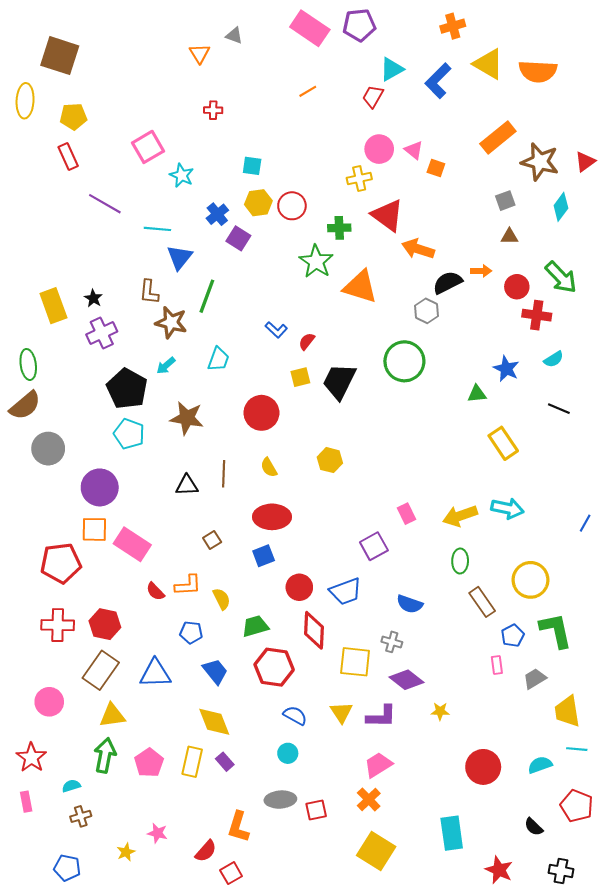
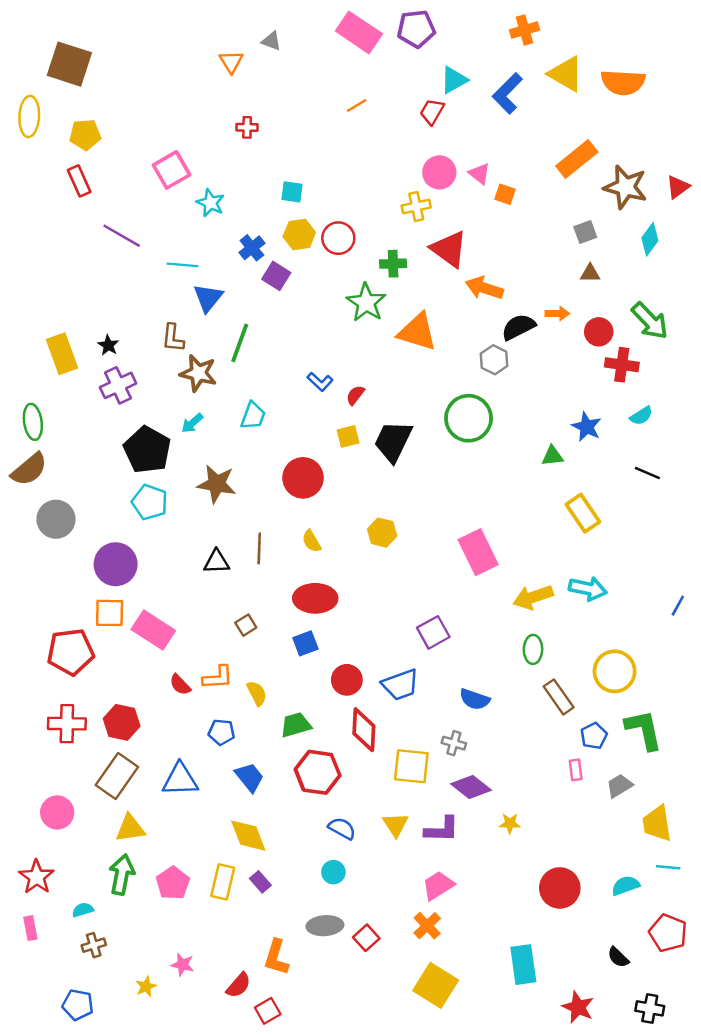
pink rectangle: (406, 514) -> (478, 552), moved, size x1.8
red square: (316, 810) -> (366, 938), turned -30

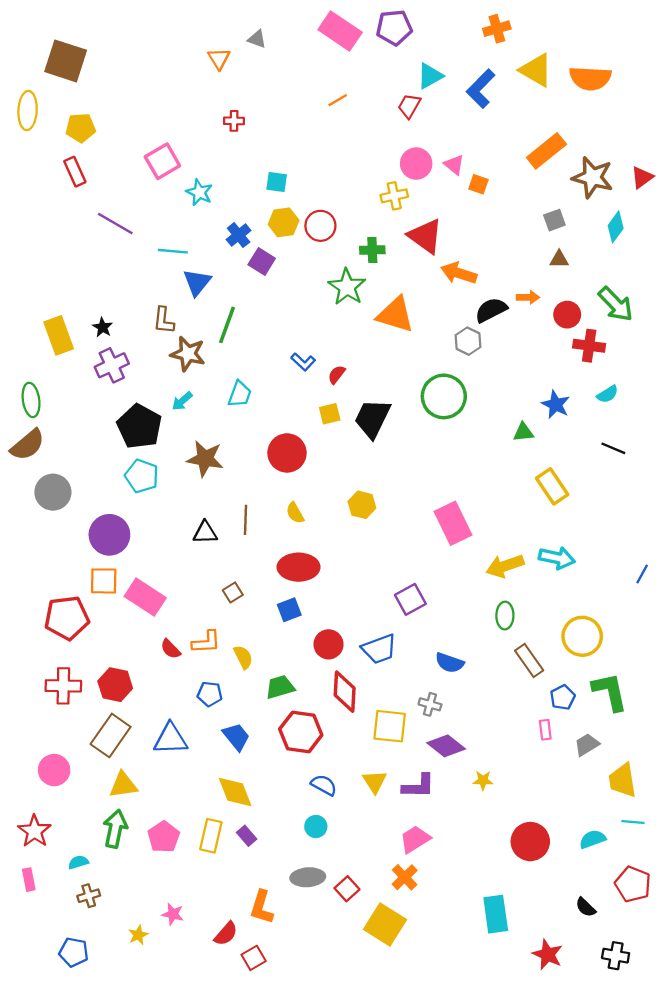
yellow square: (436, 985) -> (385, 925), moved

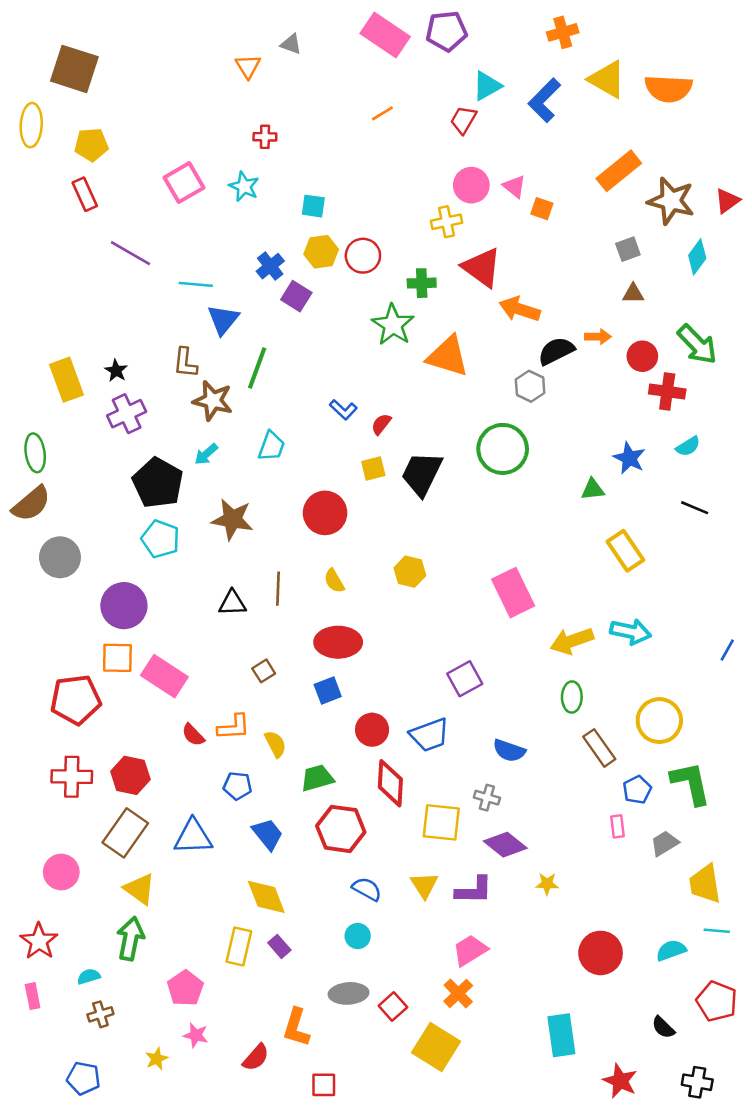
cyan star: (199, 192) -> (244, 186), moved
yellow triangle: (123, 785) -> (140, 889), turned 44
pink pentagon: (164, 837) -> (185, 988), moved
red square: (254, 958) -> (324, 1085), moved, turned 30

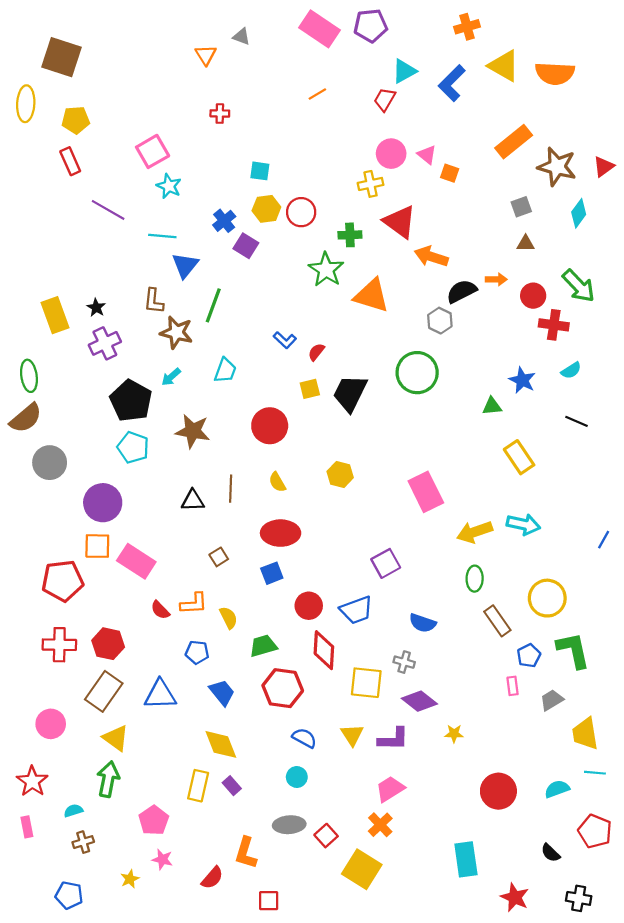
cyan star: (244, 186) -> (169, 186), moved

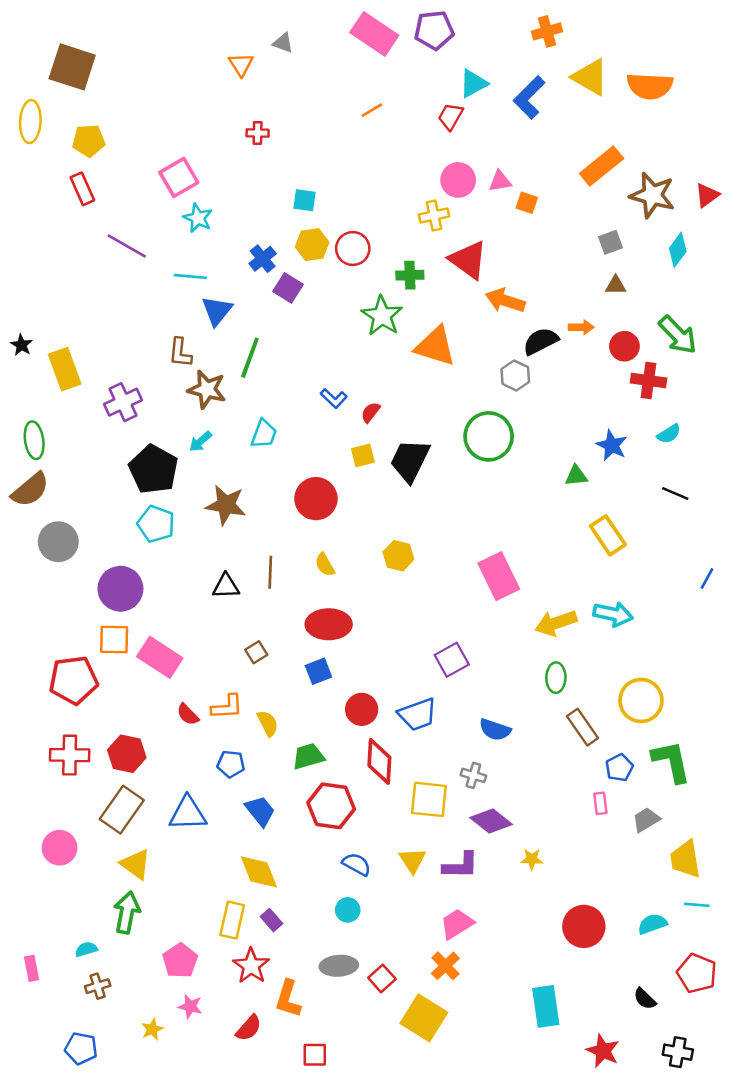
pink triangle: (427, 155) -> (500, 181), turned -48
black star: (96, 308) -> (21, 345), moved
blue line: (604, 540) -> (707, 579), moved
red star: (32, 781) -> (251, 966), moved

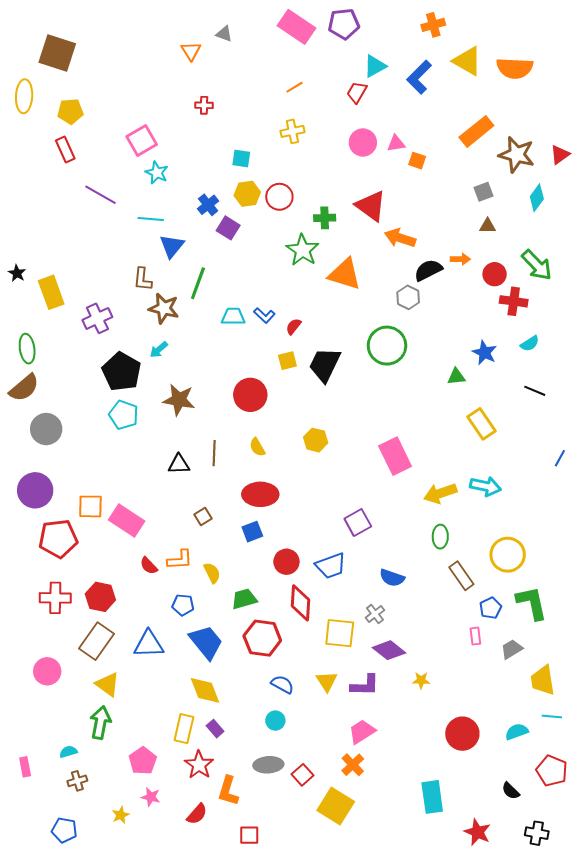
yellow cross: (434, 216) -> (292, 131), moved
cyan trapezoid: (264, 434) -> (233, 316), moved, turned -110
purple circle: (120, 589) -> (35, 490), moved
gray cross: (473, 775) -> (375, 614), turned 36
blue trapezoid: (260, 811) -> (206, 642), size x1.4

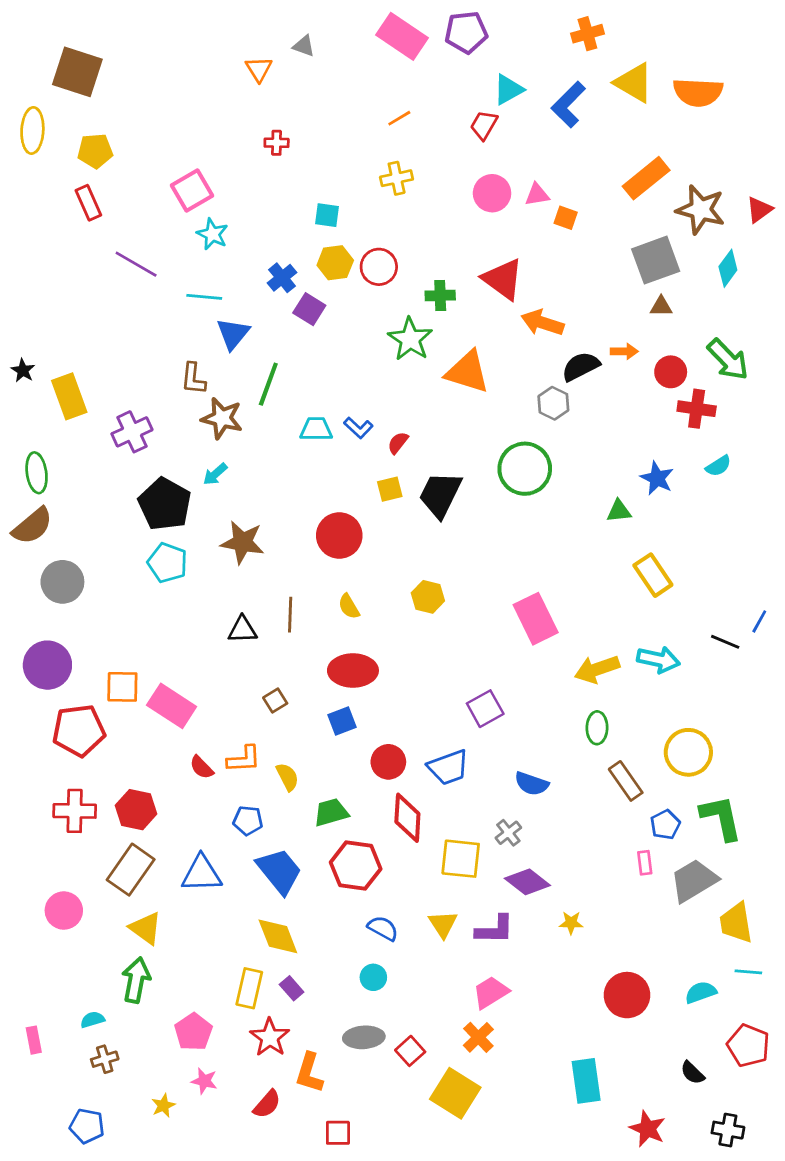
gray square: (483, 192) -> (656, 260), size x1.8
black line: (535, 391) -> (725, 642), moved
gray trapezoid: (512, 649) -> (694, 881), size x1.6

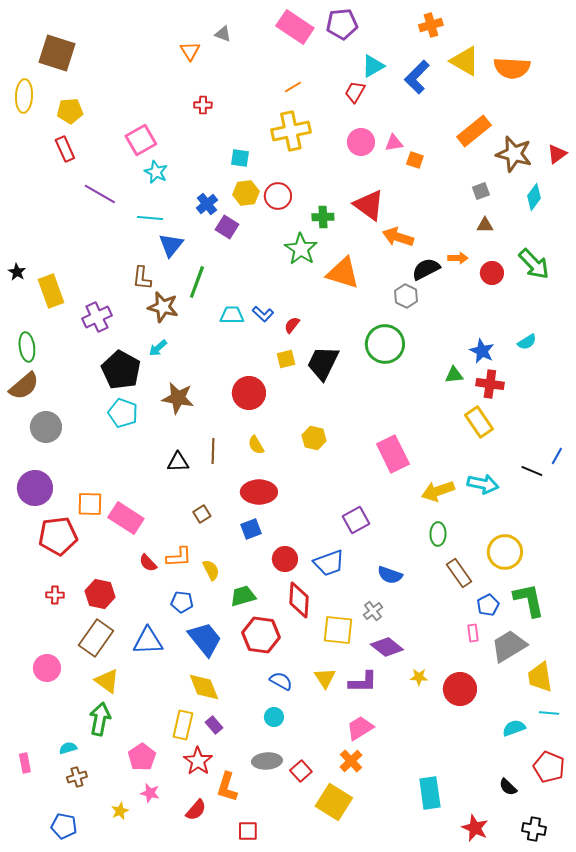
yellow cross: (397, 178) -> (291, 131), size x1.6
gray square: (656, 260) -> (481, 191), size x0.5
red cross: (697, 409) -> (490, 384), moved
red cross: (75, 811) -> (55, 595), size x0.6
red circle: (627, 995) -> (460, 689), moved

